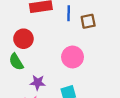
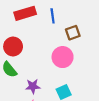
brown square: (88, 21) -> (73, 33), moved

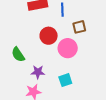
red circle: (13, 47) -> (49, 36), moved

